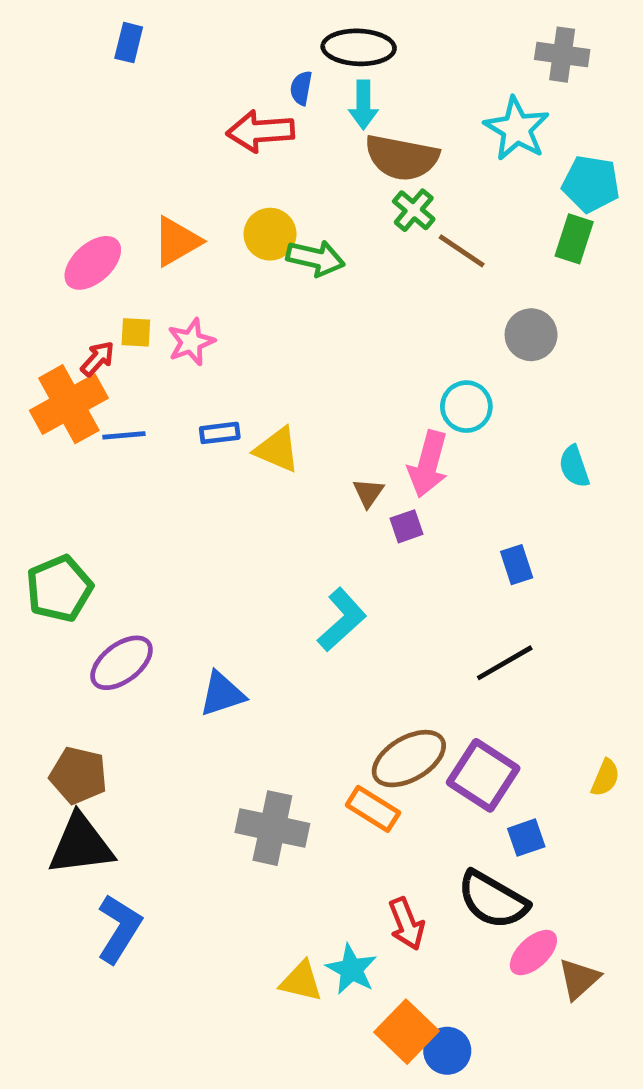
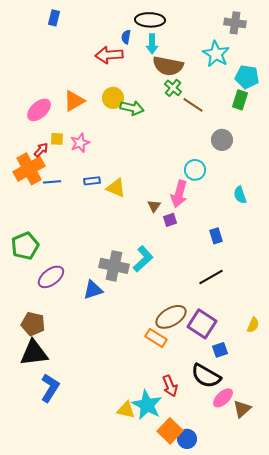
gray cross: (272, 828) -> (114, 266), moved
cyan star: (351, 969) -> (147, 405), size x1.4

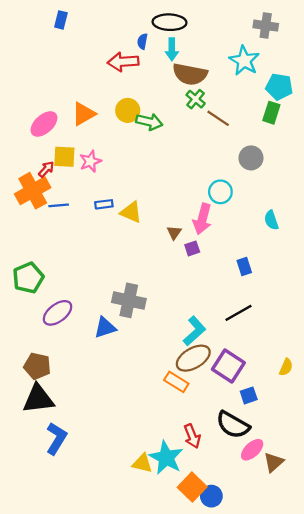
yellow square: (57, 139) -> (64, 157), size x1.5
cyan L-shape: (143, 259) -> (194, 331), moved

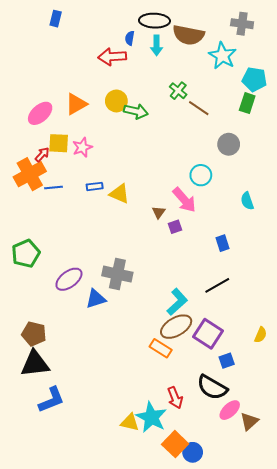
brown semicircle: (190, 74) -> (188, 35), moved
pink arrow: (202, 219) -> (184, 200), turned -56
purple ellipse: (58, 313) -> (69, 279), moved
blue L-shape: (56, 438) -> (51, 400), turned 36

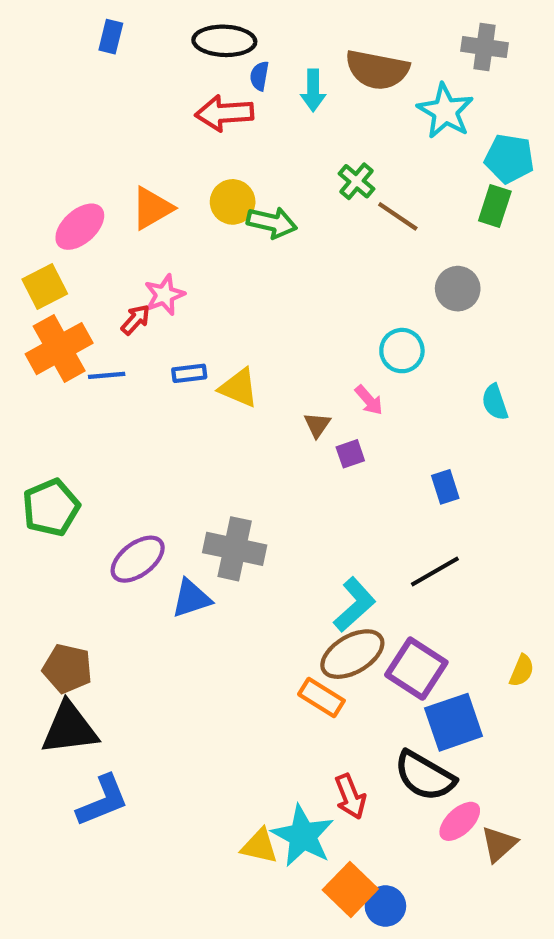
black ellipse: (154, 21) -> (224, 41), moved
yellow square: (59, 143) -> (45, 287), moved, turned -30
red arrow: (42, 155) -> (136, 320), moved
pink arrow: (184, 200) -> (369, 400), size x0.6
blue square: (227, 361) -> (454, 722), size x1.8

